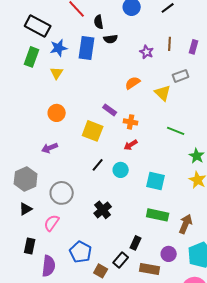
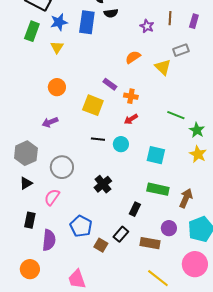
green line: (176, 131) -> (176, 115), moved
black line: (98, 165) -> (98, 139), turned 56
black rectangle: (136, 243) -> (135, 209), moved

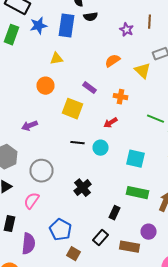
yellow triangle: (57, 47) -> (56, 59), moved, turned 48
orange circle: (57, 87) -> (46, 86), moved
orange cross: (131, 96) -> (120, 97), moved
brown square: (101, 245) -> (74, 254), moved

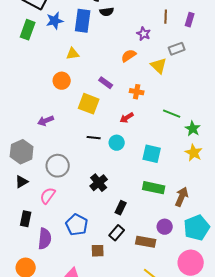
purple star: (126, 30) -> (144, 34), moved
black rectangle: (114, 213) -> (121, 208), moved
brown square: (74, 254) -> (98, 251), moved, turned -32

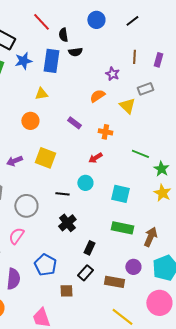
yellow square: (89, 104) -> (45, 158), moved
black line: (94, 138) -> (62, 194), moved

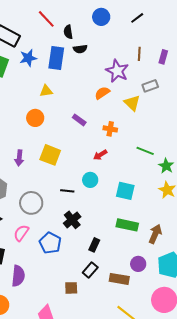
purple star: (112, 74) -> (117, 71), size x1.6
purple arrow: (14, 161) -> (19, 158), turned -63
blue pentagon: (45, 265) -> (50, 243), moved

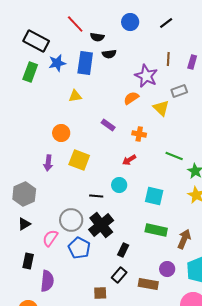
black semicircle: (68, 32) -> (97, 37), turned -72
orange circle: (35, 118) -> (61, 133), moved
gray circle: (31, 203) -> (71, 220), moved
black cross: (72, 220) -> (101, 225), size x1.4

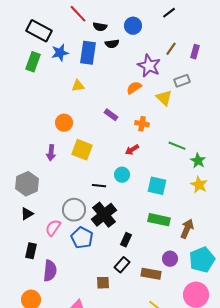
blue circle: (130, 22) -> (133, 26), moved
brown line: (168, 59) -> (171, 49), turned 32

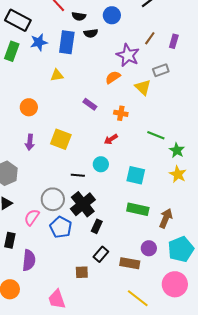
orange circle: (64, 123) -> (29, 107), moved
black rectangle: (126, 240) -> (97, 226), moved

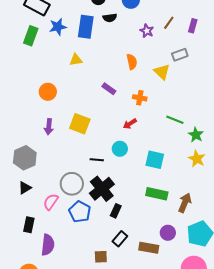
purple star: (128, 55) -> (147, 31), moved, size x0.6
orange semicircle: (113, 77) -> (132, 62), turned 112

